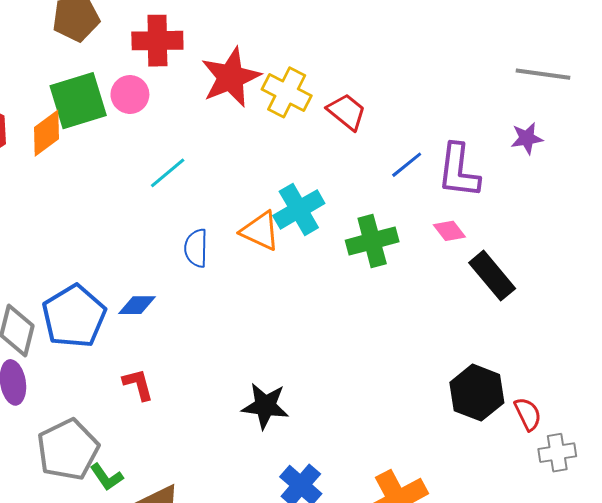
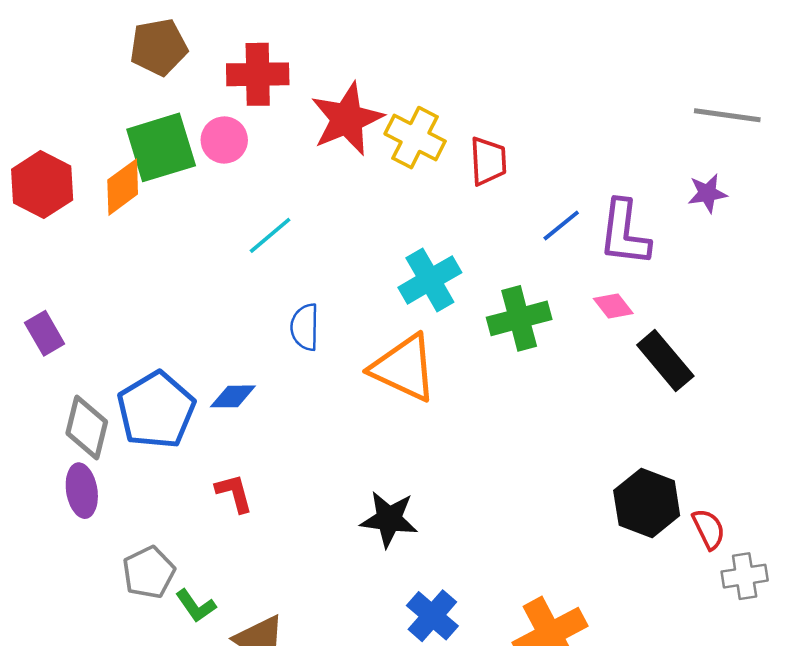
red trapezoid: (347, 112) -> (488, 161), turned 48
orange triangle: (260, 231) -> (404, 368), moved, size x1.4
gray pentagon: (68, 450) -> (149, 572), size x0.7

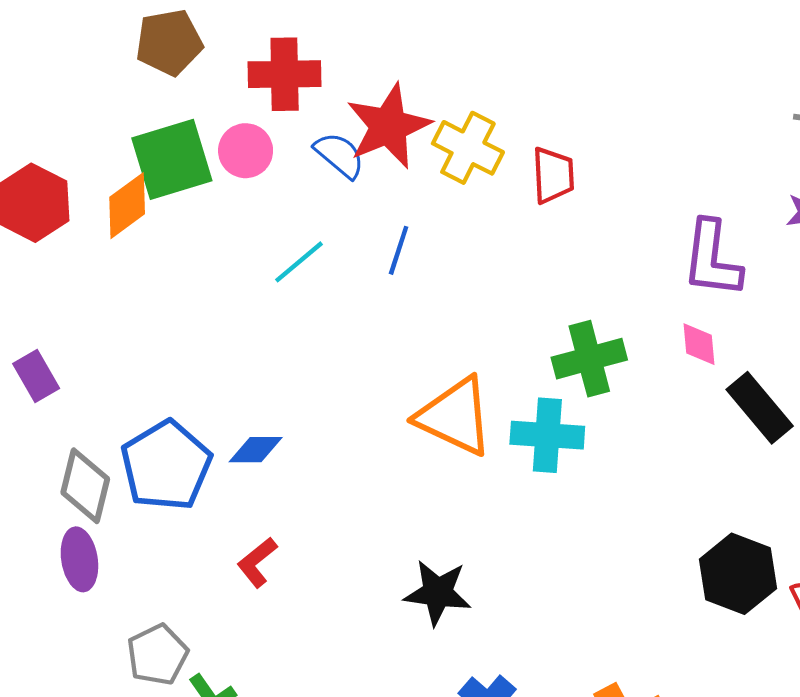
blue line: (561, 225) -> (399, 250), moved, turned -33
cyan cross: (430, 280) -> (547, 435), moved, turned 34
pink diamond: (613, 306) -> (699, 344), turned 33
blue semicircle: (305, 327) -> (339, 155), moved, turned 129
red L-shape: (234, 493) -> (257, 562), turned -114

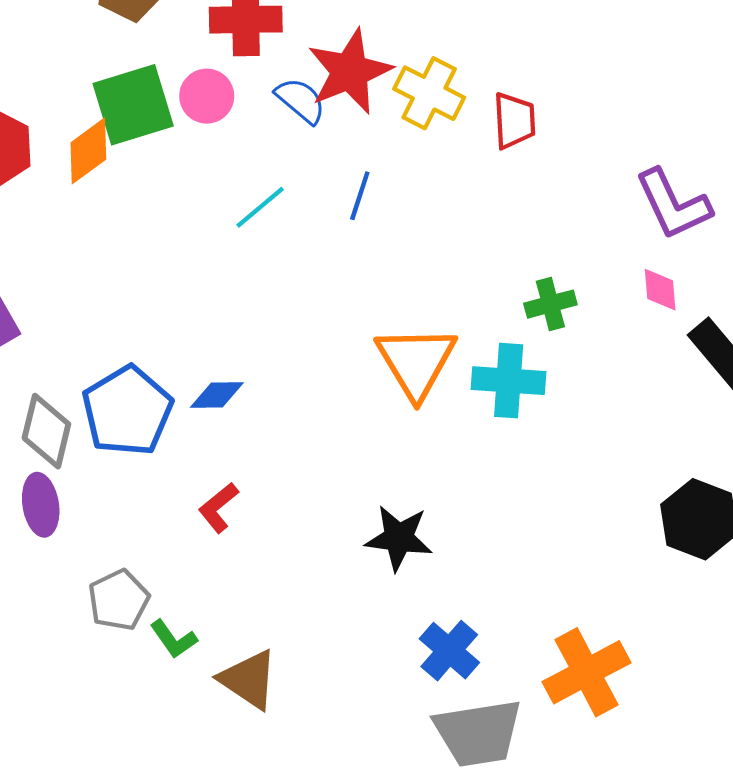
purple L-shape: (712, 259) -> (673, 204), turned -32
green cross: (589, 359) -> (550, 304), size x0.7
orange triangle: (455, 416) -> (416, 362), turned 34

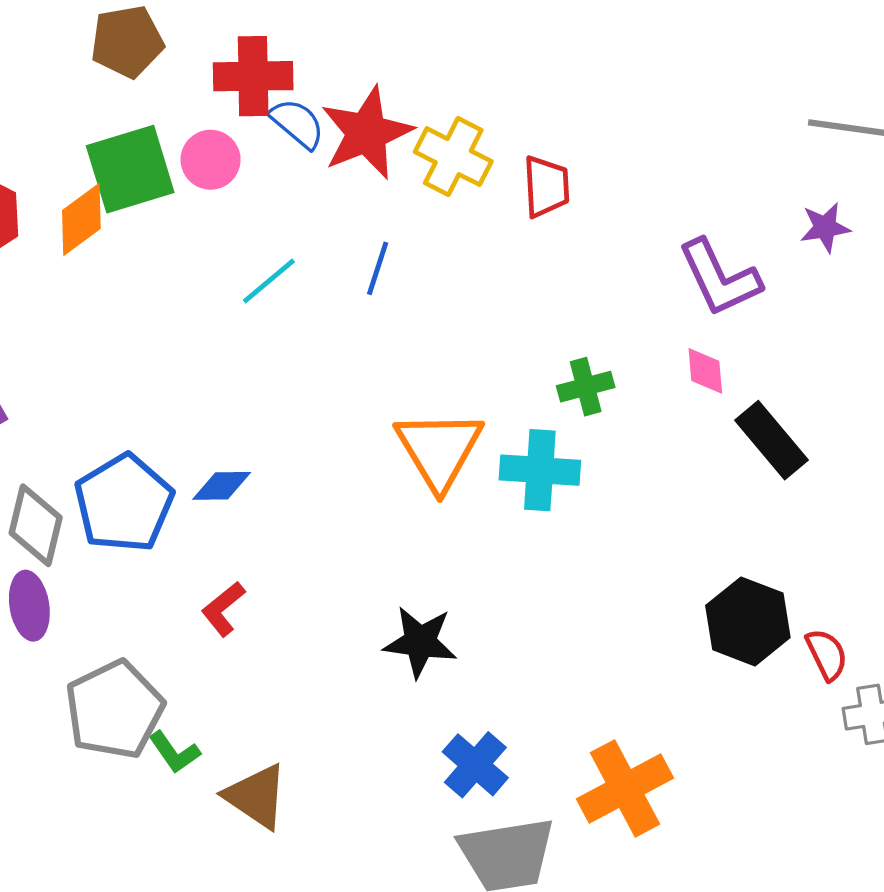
blue semicircle: (301, 100) -> (297, 123), moved
gray pentagon: (119, 600) -> (114, 710), size x1.5

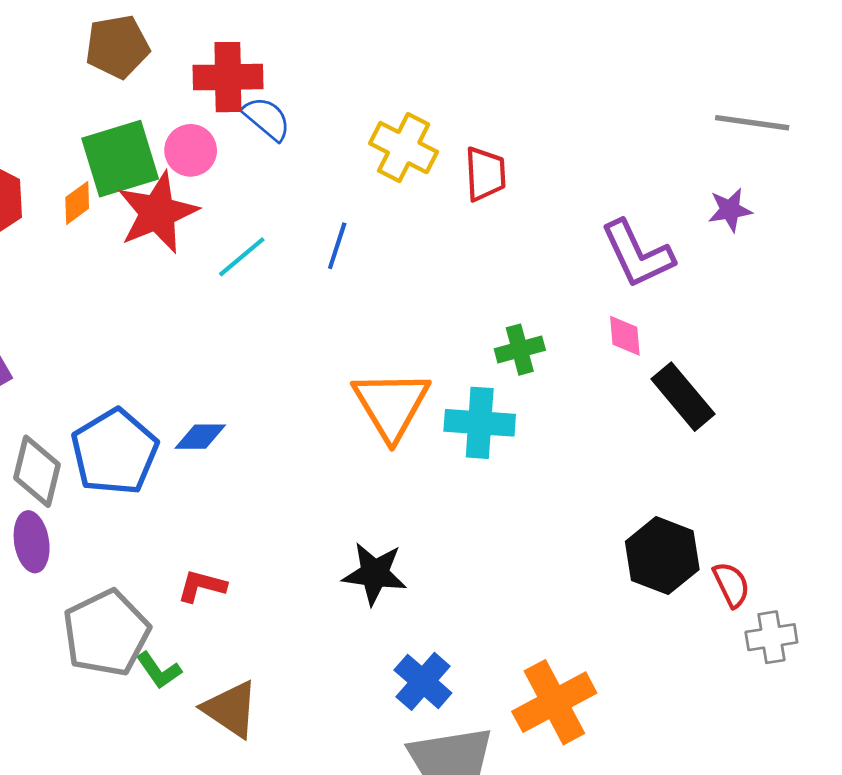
red star: (367, 133) -> (157, 213), moved
orange diamond: (81, 220) -> (77, 203), size x0.7
red L-shape: (223, 609) -> (202, 586), moved, turned 54

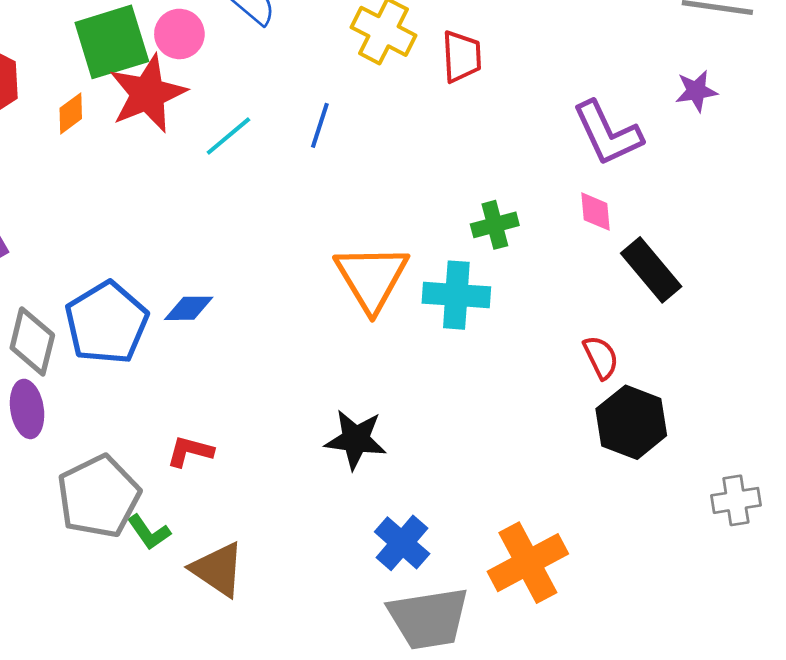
orange diamond: (77, 203) -> (71, 113), moved
red semicircle: (731, 585) -> (601, 357), moved

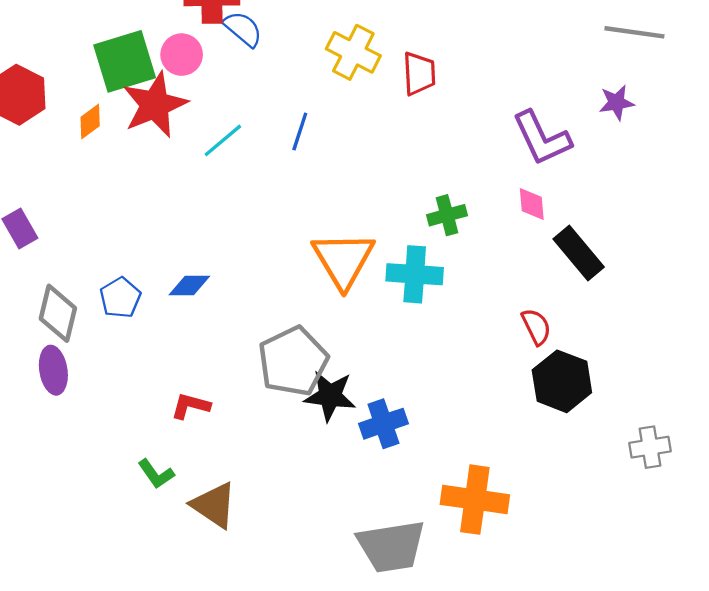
blue pentagon: (107, 323) -> (120, 298), size x0.6
gray pentagon: (99, 496) -> (293, 361), moved
blue cross: (402, 543) -> (383, 424), moved, turned 30
orange cross: (528, 563) -> (475, 500), turned 36

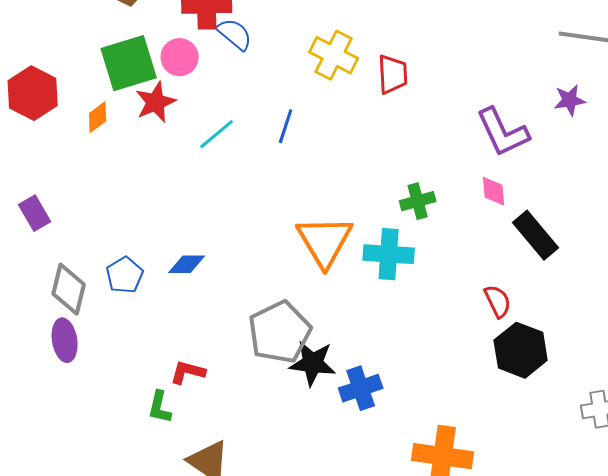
red star: (155, 105) -> (156, 102), size x0.7
green L-shape: (156, 474) -> (160, 407), moved, turned 48

